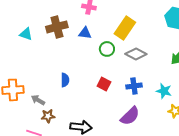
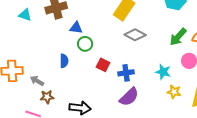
blue triangle: (85, 33) -> (76, 28), moved
green circle: (107, 49) -> (85, 44), moved
blue cross: (134, 86) -> (126, 73), moved

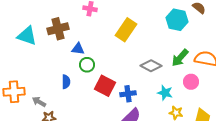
cyan triangle: (25, 15) -> (27, 36), size x1.5
gray diamond: (135, 35) -> (151, 66), moved
red square: (103, 65) -> (105, 86), size x1.5

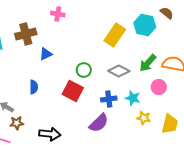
yellow rectangle: (126, 30) -> (115, 35), moved
blue triangle: (78, 49) -> (46, 54), turned -32
green circle: (87, 65) -> (84, 70), moved
blue cross: (128, 94) -> (109, 99), moved

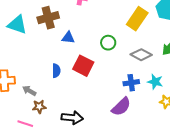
blue triangle: (46, 54) -> (68, 38), turned 32
green circle: (84, 70) -> (108, 43), moved
red square: (73, 91) -> (83, 66), moved

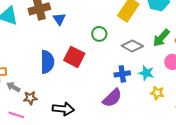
blue triangle: (68, 38) -> (59, 19), moved, turned 48
blue semicircle: (56, 71) -> (47, 62), size x1.6
gray arrow: (29, 91) -> (13, 87), moved

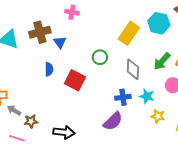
gray diamond: (132, 46) -> (133, 69), turned 65
blue semicircle: (47, 62) -> (49, 69), moved, size x0.6

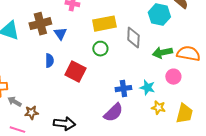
yellow rectangle: (129, 33) -> (104, 24), moved, turned 45
green arrow: (162, 61) -> (162, 53), turned 36
gray diamond: (133, 69) -> (133, 38), moved

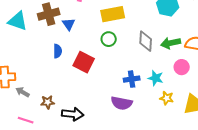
gray diamond: (133, 38) -> (146, 41), moved
brown star: (31, 113) -> (48, 102), moved
purple semicircle: (113, 113) -> (122, 103), turned 55

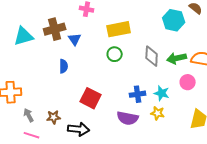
cyan triangle: (18, 21) -> (24, 36), turned -35
red square: (84, 62) -> (91, 98), moved
gray arrow: (23, 92) -> (29, 115), moved, turned 32
yellow star: (167, 98) -> (158, 113), moved

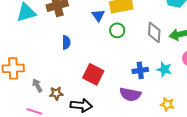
blue triangle: (75, 39) -> (98, 15), moved
yellow star: (158, 113) -> (167, 104), moved
gray arrow: (29, 115) -> (37, 85), moved

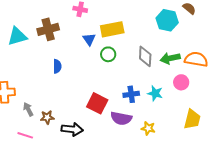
red square: (93, 74) -> (97, 103), moved
yellow star: (167, 104) -> (148, 128), moved

